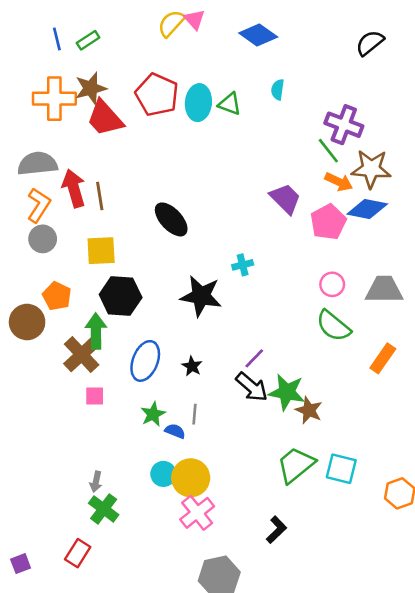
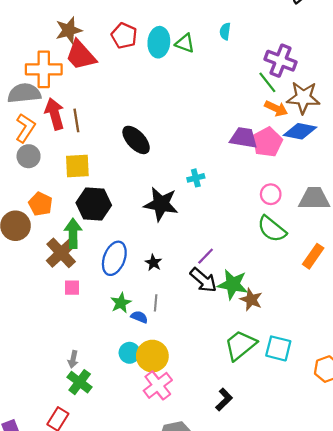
red pentagon: (157, 95) -> (124, 36), size x0.7
orange cross: (54, 99) -> (44, 69), moved
purple trapezoid: (285, 199) -> (244, 138), moved, turned -36

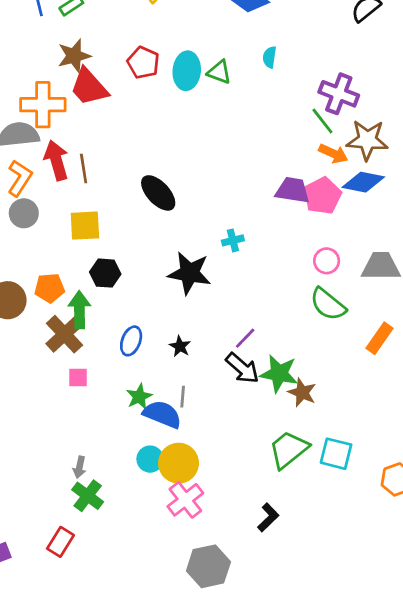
orange pentagon: (40, 204) -> (50, 288), moved, turned -30
black hexagon: (94, 204) -> (105, 273), size x0.7
blue ellipse: (114, 258) -> (131, 341), size x0.7
blue semicircle: (139, 317) -> (162, 414), size x1.8

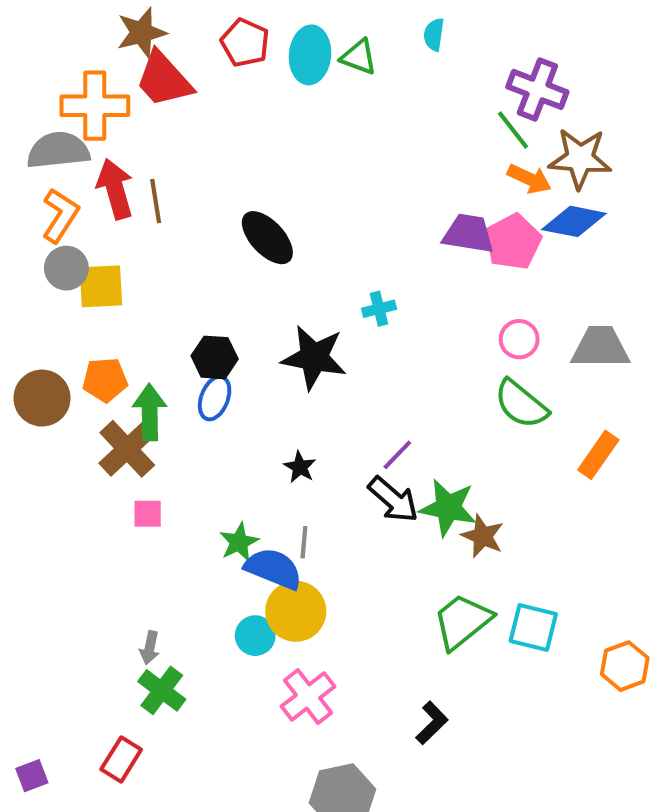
yellow square: (85, 226) -> (101, 286), moved
black hexagon: (105, 273) -> (215, 357), moved
blue ellipse: (131, 341) -> (215, 398), moved
yellow circle: (179, 463) -> (296, 611), moved

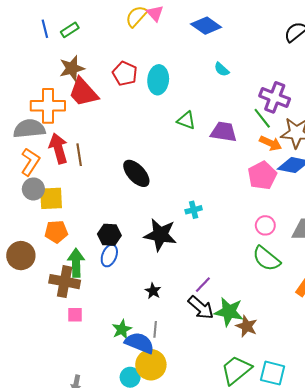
cyan semicircle: (434, 35) -> (222, 69), turned -56
green triangle: (359, 57) -> (186, 120), moved
purple trapezoid: (468, 234) -> (224, 132), moved
orange pentagon: (105, 380) -> (56, 232), moved
brown cross: (127, 449) -> (65, 282), turned -36

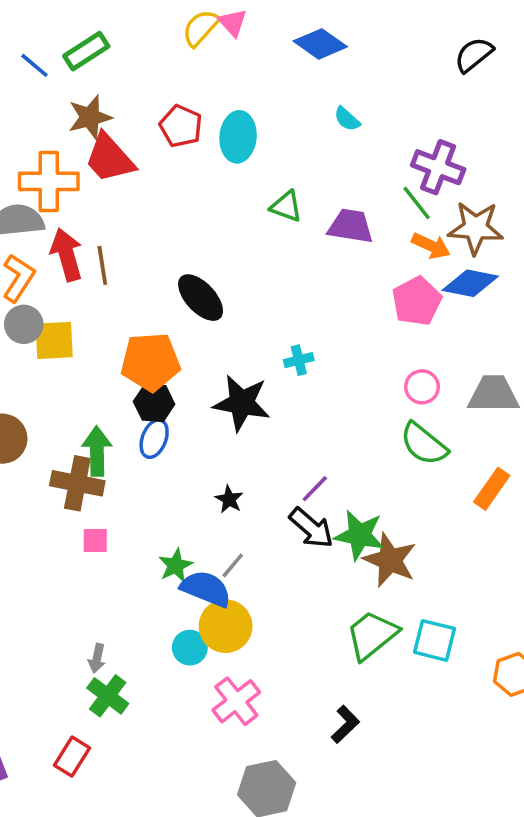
blue line: (45, 29) -> (34, 65), moved, turned -36
green rectangle: (70, 30) -> (86, 51), size x1.4
orange pentagon: (56, 232) -> (151, 362), moved, size x1.5
brown star: (247, 326) -> (390, 560), size x1.4
gray line: (155, 329) -> (233, 565), turned 35

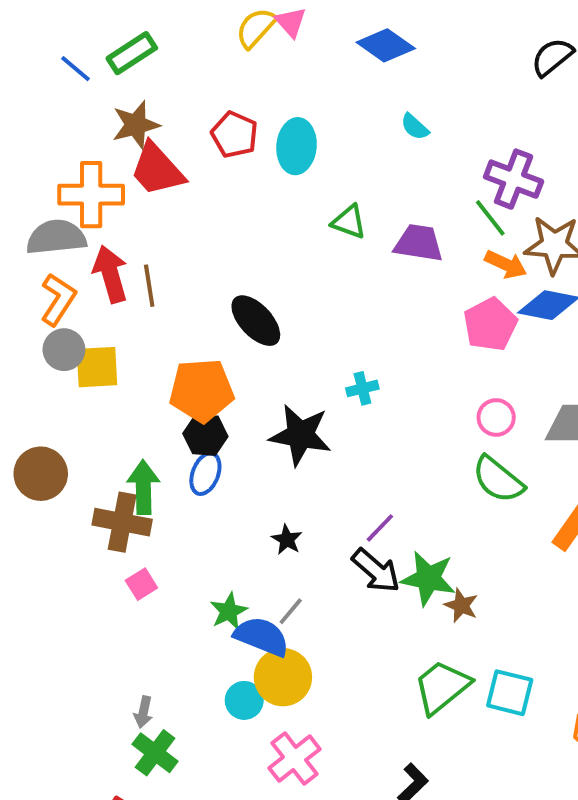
pink square: (95, 540) -> (141, 584), turned -32
brown star: (390, 560) -> (461, 605), size x0.6

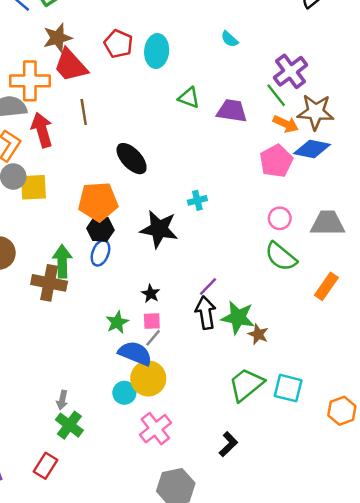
purple cross: (514, 179) -> (290, 71), turned 32
brown line: (149, 286) -> (84, 112), moved
black arrow: (376, 571) -> (206, 313), turned -140
pink square: (141, 584) -> (152, 321), moved, turned 30
green star: (229, 611) -> (117, 322), moved

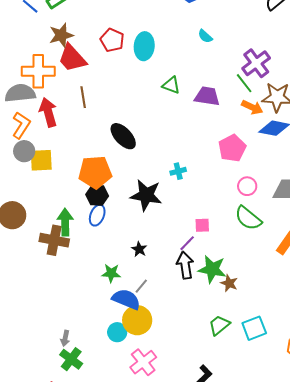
pink pentagon: (276, 161) -> (232, 148), moved
pink square: (152, 321) -> (202, 225), moved
green star: (117, 322) -> (111, 273), turned 30
green trapezoid: (246, 384) -> (219, 325), size x0.7
cyan square: (288, 388) -> (254, 328), turned -35

